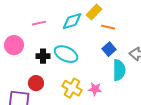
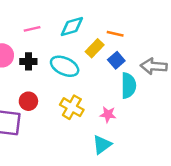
yellow rectangle: (94, 12) -> (95, 48), moved
black cross: (43, 56) -> (28, 61), moved
pink star: (95, 89) -> (108, 114), moved

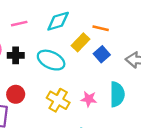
cyan semicircle: (128, 86) -> (117, 94), moved
pink star: (108, 114) -> (89, 99), moved

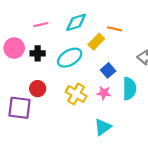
blue square: (102, 54) -> (108, 70), moved
cyan ellipse: (51, 60) -> (70, 58), turned -55

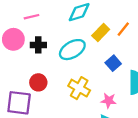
pink line: (41, 25) -> (32, 17), moved
orange line: (114, 29) -> (123, 29), moved, turned -64
pink star: (104, 93) -> (109, 101), moved

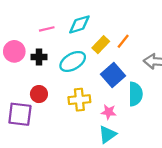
pink line: (32, 17) -> (47, 29), moved
blue square: (113, 63) -> (113, 75), size x1.5
yellow cross: (79, 88) -> (79, 100), turned -35

